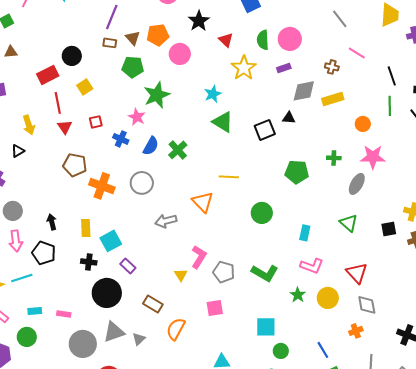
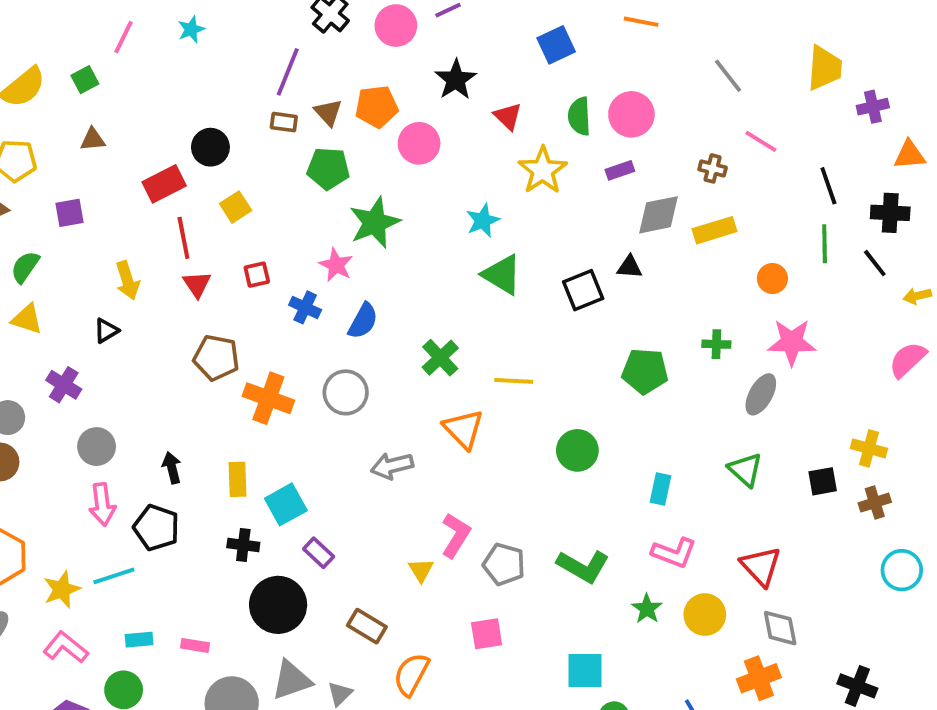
green cross: (178, 150) -> (440, 358), moved
orange cross: (356, 331) -> (759, 678), size x1.5

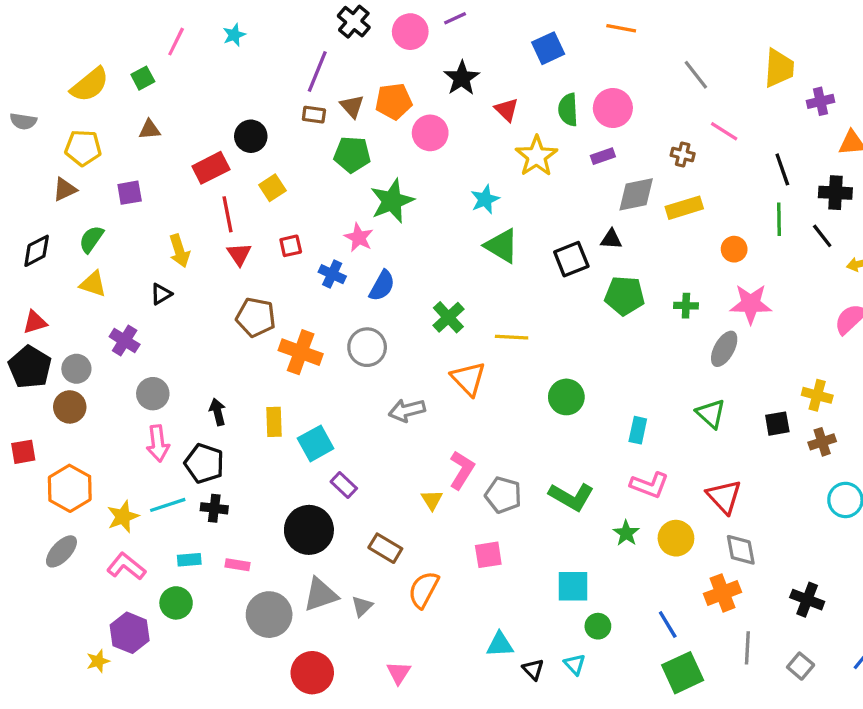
green pentagon: (645, 371) -> (624, 296), moved
black cross: (243, 545) -> (214, 508), moved

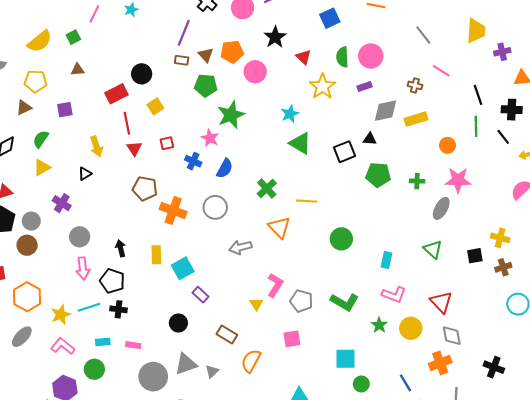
yellow triangle: (93, 284) -> (42, 167), turned -48
black circle: (309, 530) -> (178, 323), size x0.6

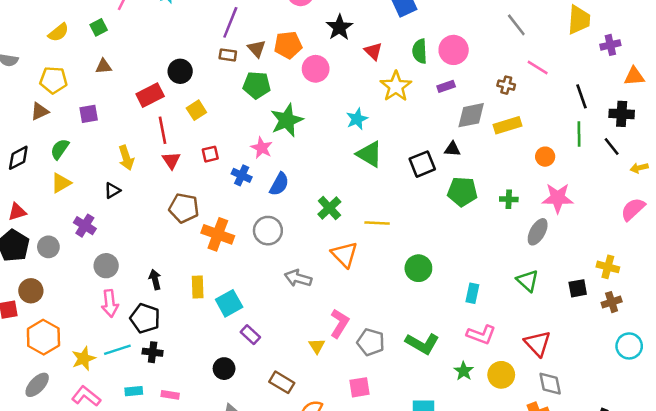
yellow semicircle: (40, 41) -> (58, 32), size x0.7
brown circle: (27, 245) -> (31, 291), moved
gray arrow: (240, 247) -> (298, 278), turned 30

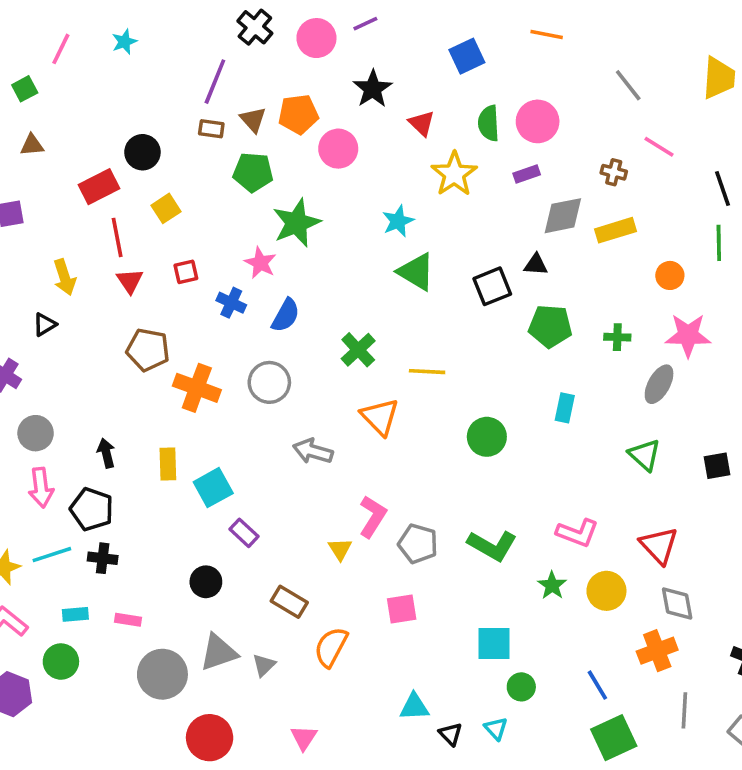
cyan rectangle: (472, 293) -> (565, 408), moved

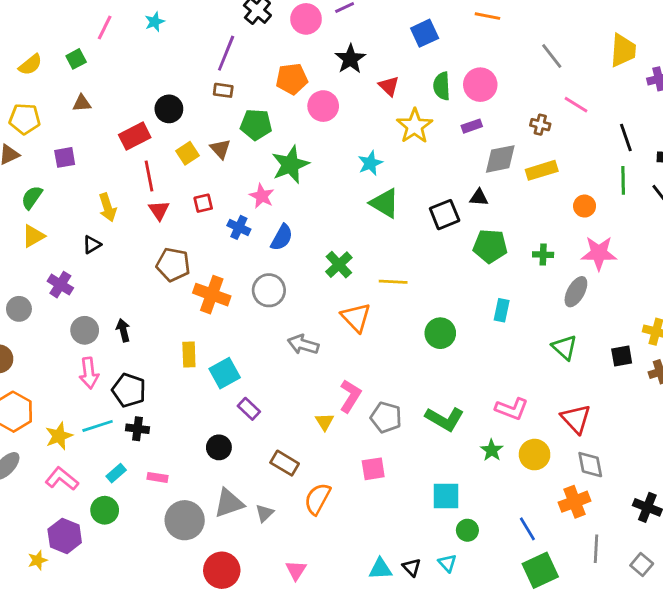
brown triangle: (253, 120) -> (220, 149), moved
black arrow: (106, 453) -> (123, 330), moved
cyan rectangle: (75, 614) -> (116, 473), turned -36
cyan triangle: (414, 707) -> (380, 569), moved

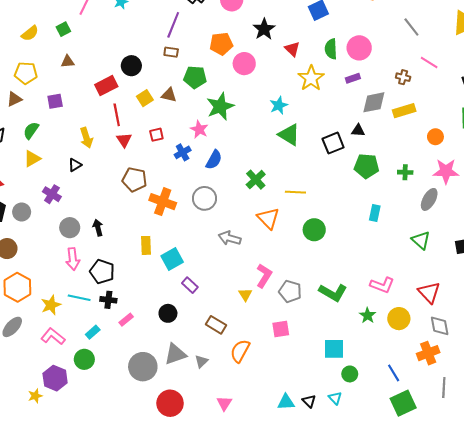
brown triangle: (220, 149) -> (169, 95), turned -35
blue cross: (239, 227) -> (183, 152), turned 35
green circle: (440, 333) -> (314, 230), moved
cyan line: (98, 426) -> (79, 298), turned 30
pink rectangle: (157, 477) -> (126, 320), moved, turned -48

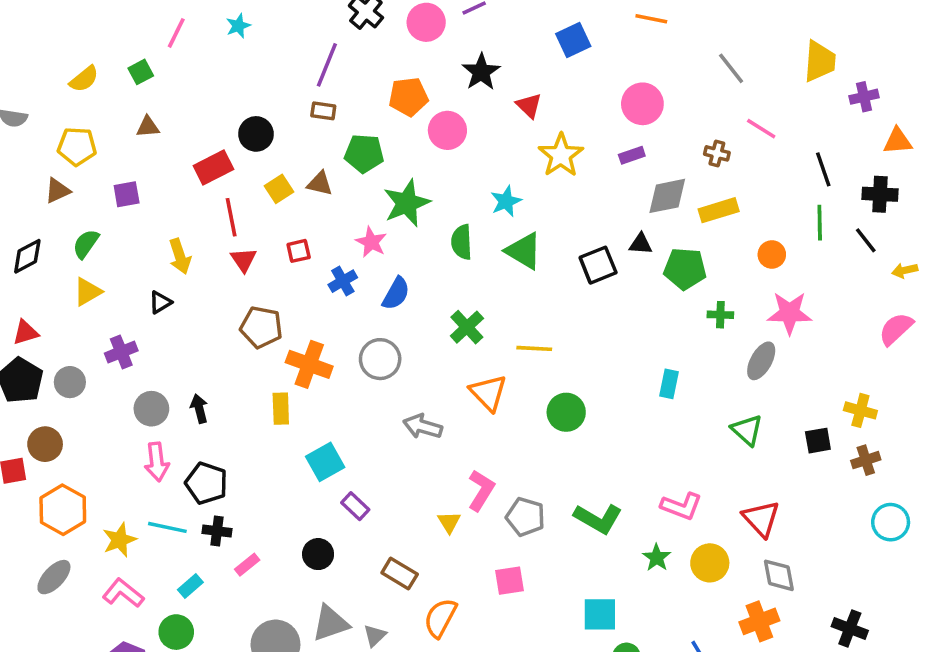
green semicircle: (331, 49) -> (462, 242), moved
green pentagon: (366, 166) -> (685, 269), moved
purple cross: (52, 194) -> (121, 352), turned 36
yellow rectangle: (146, 245) -> (281, 409), moved

